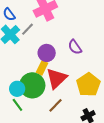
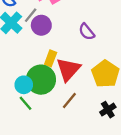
purple circle: (47, 53) -> (41, 25), moved

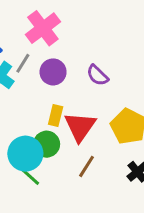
purple circle: (41, 25) -> (53, 72), moved
green circle: (41, 80) -> (47, 144), size x0.7
cyan circle: (24, 85) -> (25, 154), size x1.5

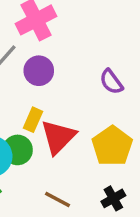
purple semicircle: (97, 75) -> (111, 82), moved
brown line: (87, 166) -> (57, 199), moved, turned 75

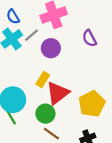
purple semicircle: (111, 82) -> (89, 38), moved
green circle: (18, 150) -> (45, 114), moved

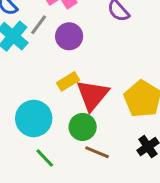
yellow rectangle: (43, 80) -> (68, 81), turned 40
green line: (11, 117) -> (45, 158), moved

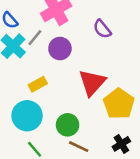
yellow rectangle: (68, 81) -> (38, 84), moved
red triangle: (92, 95) -> (92, 83), moved

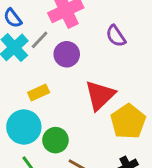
green circle: (68, 125) -> (55, 140), moved

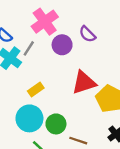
purple circle: (67, 54) -> (62, 45), moved
red triangle: (100, 95) -> (84, 83), turned 36

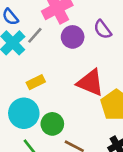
red triangle: (84, 83) -> (90, 83), turned 32

